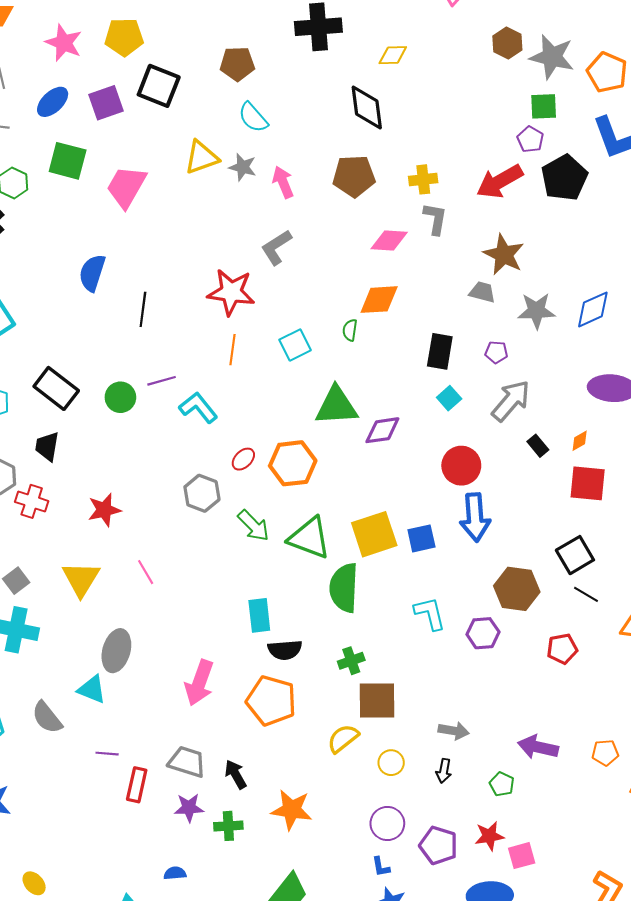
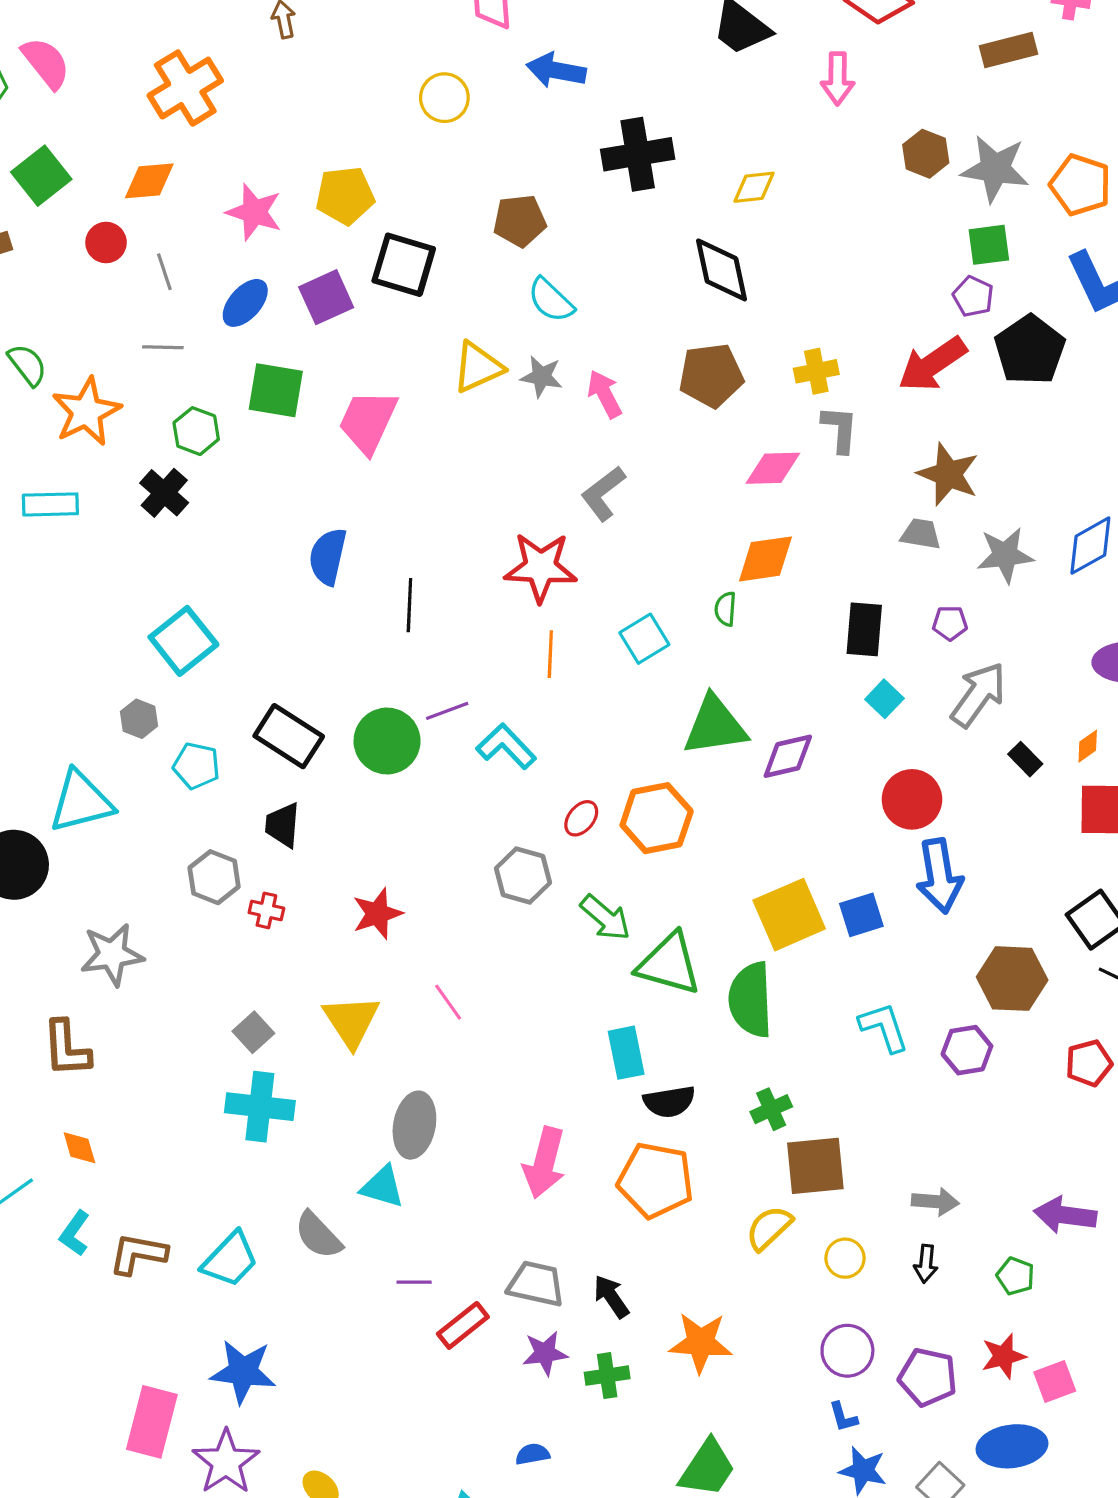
green circle: (120, 397) -> (387, 741), size x1.4
red cross: (32, 501) -> (266, 910), size x0.7
green triangle: (309, 538) -> (669, 964), moved
red rectangle: (137, 785) -> (463, 1325), turned 44

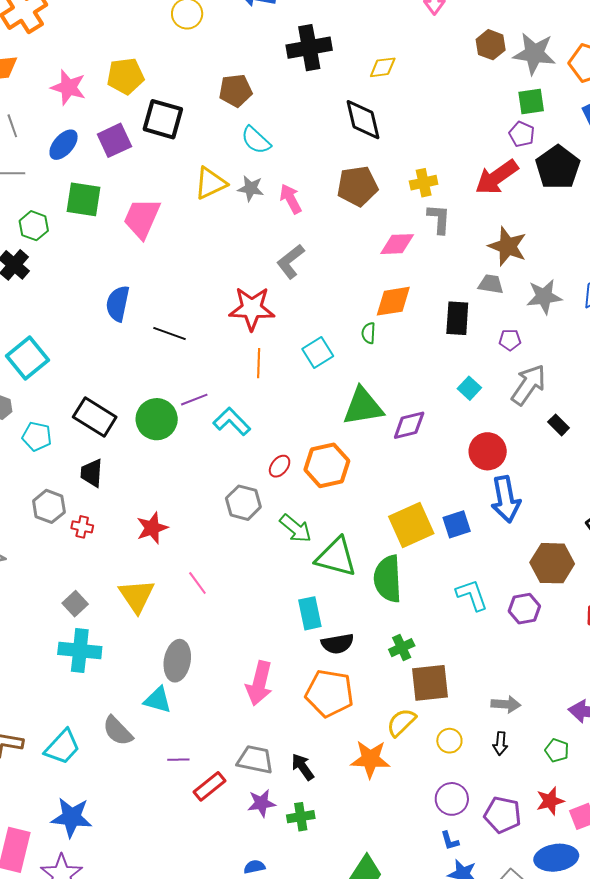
black line: (409, 605) -> (170, 333), turned -72
black rectangle: (864, 629) -> (457, 318), moved
orange star: (701, 1343) -> (370, 759), moved

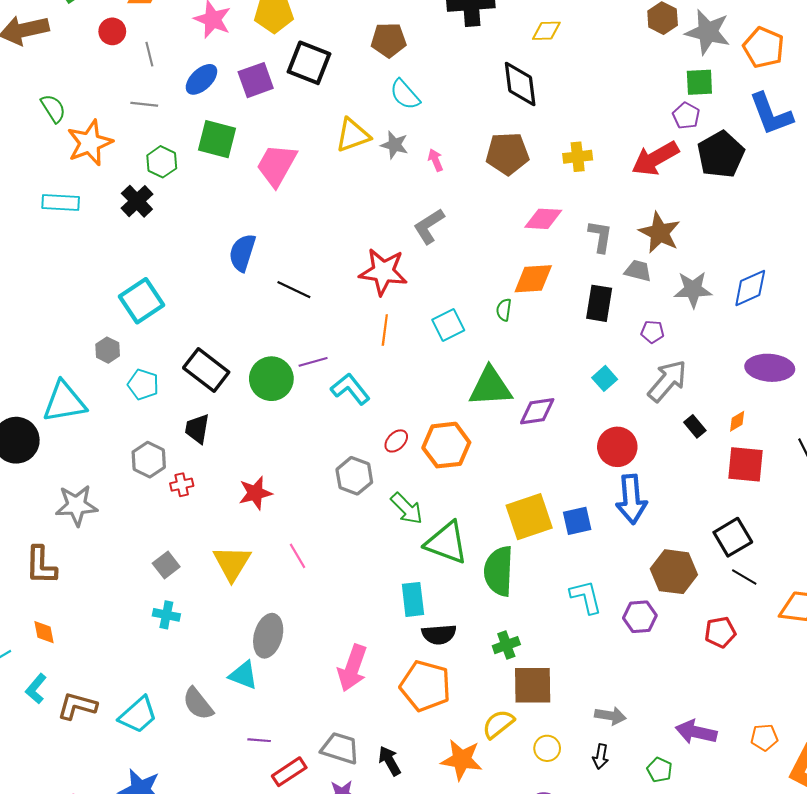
pink arrow: (291, 199) -> (435, 160), size x0.7
gray L-shape: (439, 219) -> (600, 236), moved
red cross: (82, 527) -> (182, 485), turned -30
cyan cross: (80, 650) -> (166, 615), size x0.6

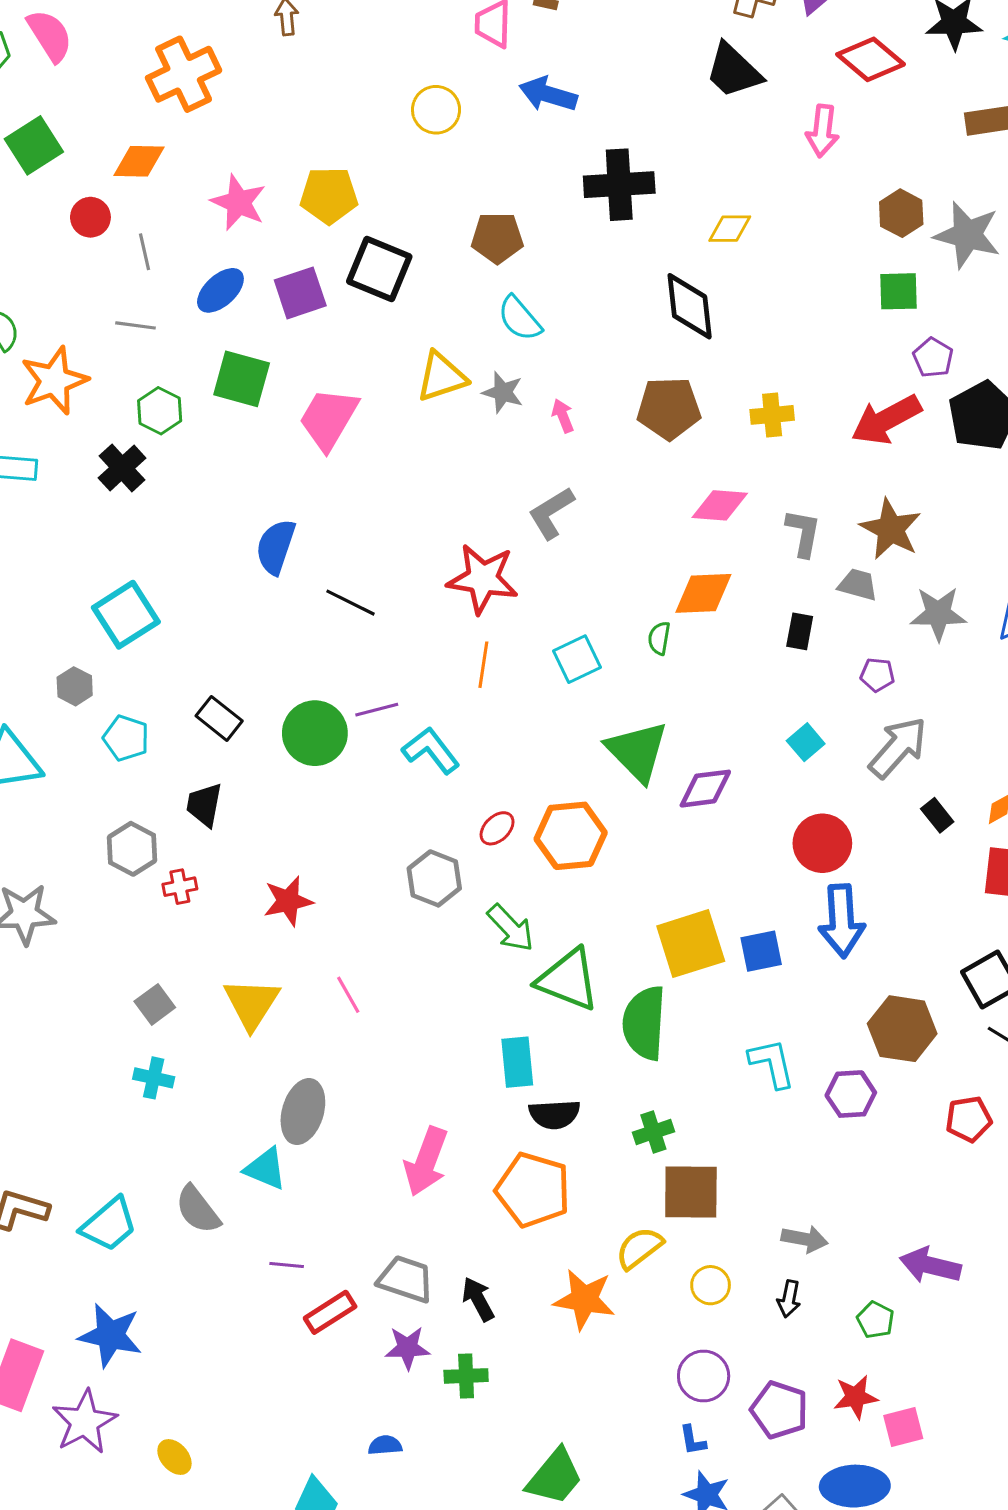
green square: (699, 82) -> (899, 291), moved
black rectangle: (599, 303) -> (800, 631), size x0.7
black rectangle: (206, 370) -> (219, 718), size x0.7
green triangle: (490, 387) -> (637, 751), turned 48

